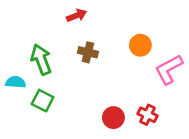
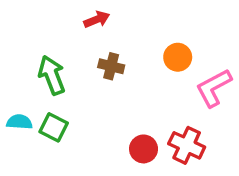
cyan semicircle: (16, 82) -> (19, 122), moved
red cross: (147, 115) -> (187, 145), size x1.4

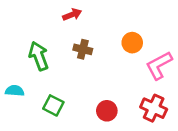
green square: (54, 127) -> (53, 105), moved
red cross: (187, 145) -> (154, 108), moved

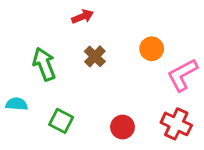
brown cross: (83, 49) -> (95, 56), turned 30

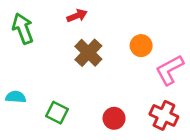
brown cross: (95, 56) -> (88, 53), size x1.4
green arrow: (44, 64) -> (23, 29), moved

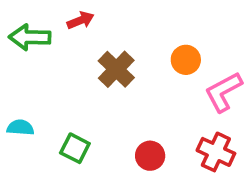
red arrow: (77, 16) -> (81, 20), moved
green arrow: (23, 29) -> (30, 37), turned -68

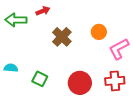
red cross: (216, 152) -> (115, 81), turned -30
red circle: (150, 156) -> (80, 83), size x1.5

